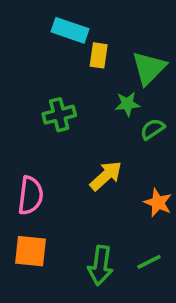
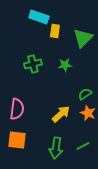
green star: (127, 104) -> (65, 65), moved
green semicircle: (153, 129) -> (85, 94), moved
yellow arrow: (106, 176) -> (61, 114), moved

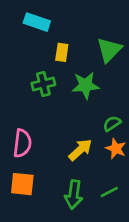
cyan rectangle: (39, 17) -> (37, 22), moved
yellow rectangle: (55, 31) -> (62, 52), moved
green star: (65, 65) -> (86, 85), size x1.5

